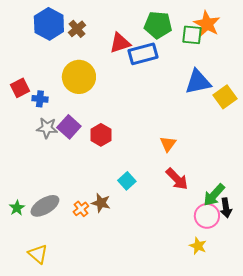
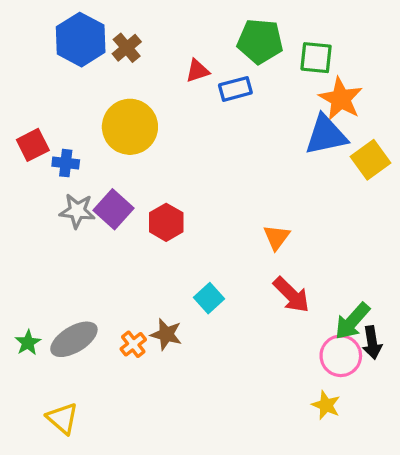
orange star: (207, 24) -> (341, 99), moved
red triangle: (120, 43) -> (197, 71), size x0.7
blue rectangle: (143, 54) -> (235, 89), size x0.7

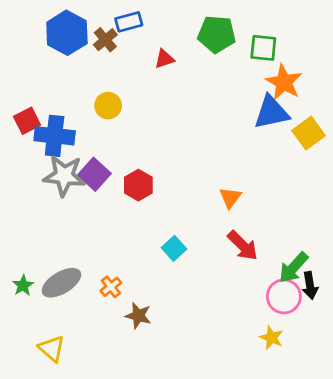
blue rectangle: (235, 89) -> (129, 22), moved
yellow circle: (130, 127) -> (108, 106), size x0.6
blue cross: (66, 163) -> (55, 136), size x1.8
gray star: (77, 211) -> (64, 176), size x1.4
brown star: (166, 334) -> (138, 316), moved

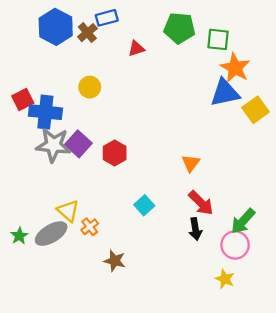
black arrow: (310, 285) -> (195, 229), moved
orange cross: (111, 287) -> (90, 227), moved
yellow triangle: (52, 349) -> (68, 211), moved

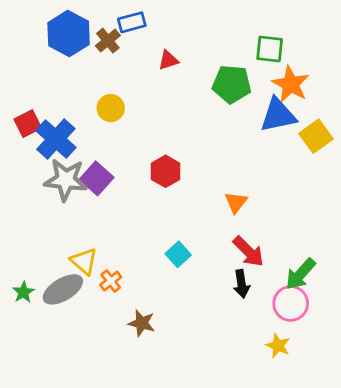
green pentagon: (179, 28) -> (232, 84), moved
blue cross: (45, 112) -> (56, 139), turned 36
red hexagon: (115, 153) -> (166, 171), moved

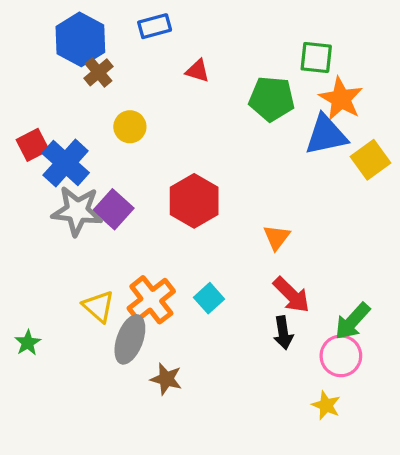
brown cross: (108, 41) -> (99, 72), moved
red triangle: (168, 60) -> (197, 71), turned 35
red hexagon: (166, 171) -> (194, 201), size x1.4
orange cross: (111, 281) -> (151, 300), moved, size x1.8
gray ellipse: (63, 289) -> (130, 339), moved, turned -39

